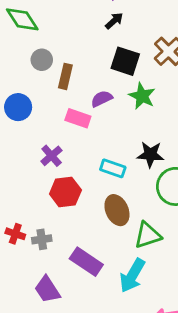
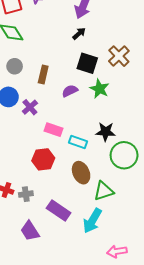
gray circle: (42, 60) -> (15, 66), moved
pink rectangle: (78, 118) -> (53, 130), moved
purple cross: (52, 156) -> (30, 107), moved

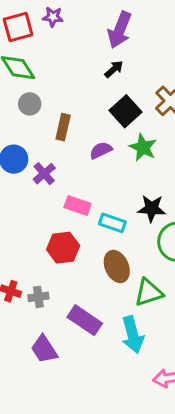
black square: (87, 63) -> (125, 111), turned 30
gray circle: (15, 66) -> (30, 104), moved
cyan arrow: (92, 221) -> (133, 335), turned -45

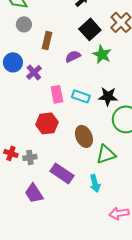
pink rectangle: (78, 206) -> (57, 94), turned 60
cyan rectangle: (112, 223) -> (81, 96), moved
cyan arrow: (133, 335) -> (95, 183), size x0.7

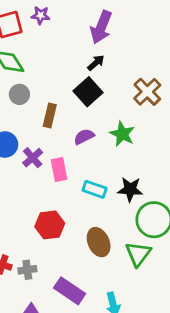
black square: (90, 29) -> (88, 92), moved
pink rectangle: (57, 94) -> (59, 170), moved
green triangle: (106, 154) -> (138, 254), moved, turned -35

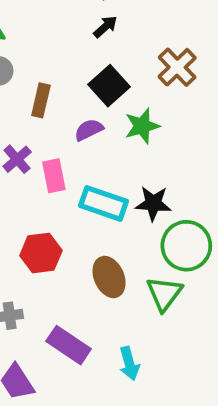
black square: (88, 92) -> (109, 86), moved
green star: (122, 134) -> (142, 126), turned 30
cyan rectangle: (95, 189) -> (104, 203), size x1.4

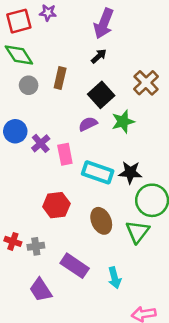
brown rectangle: (41, 100) -> (60, 78), moved

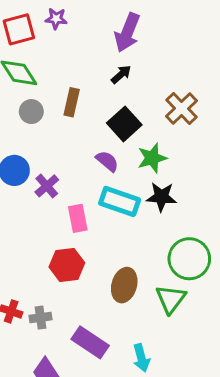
purple semicircle: (88, 124) -> (107, 161), turned 66
pink rectangle: (65, 154) -> (78, 218), moved
cyan rectangle: (98, 172) -> (120, 201), moved
black star: (130, 172) -> (161, 197), moved
brown ellipse: (101, 221) -> (124, 285), turned 40

